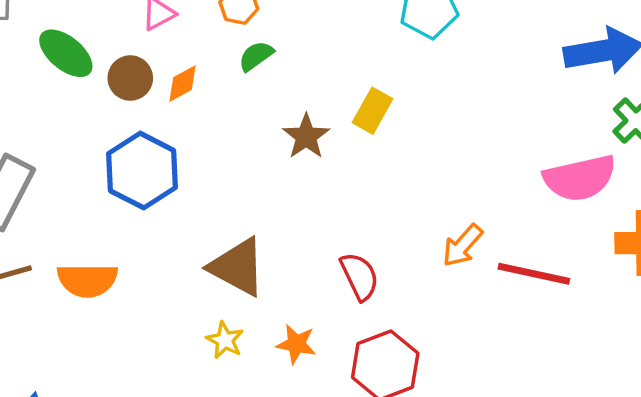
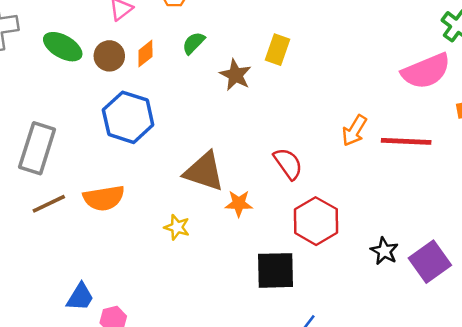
green semicircle: (256, 56) -> (194, 43), moved
yellow star: (225, 340) -> (177, 227), moved
orange star: (296, 344) -> (239, 204), moved

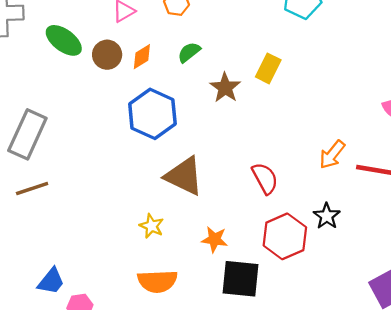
blue hexagon: (128, 117) -> (152, 114), moved
orange semicircle: (104, 198) -> (157, 281), moved
orange star: (239, 204) -> (215, 239), moved
black star: (384, 251) -> (327, 216), moved

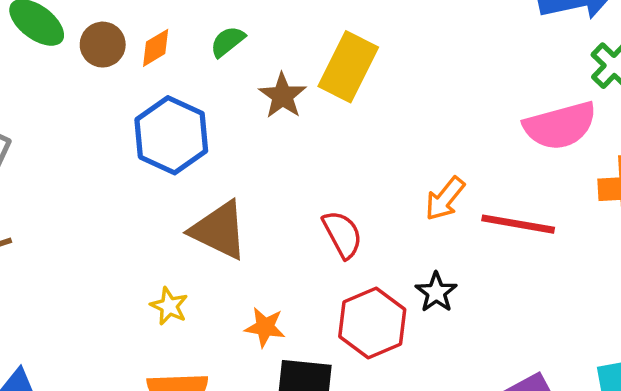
yellow rectangle: (268, 68) -> (348, 67), size x1.5

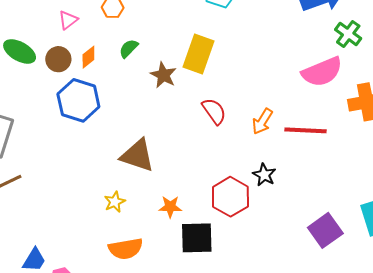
blue hexagon: (171, 135) -> (78, 100), moved
red semicircle: (342, 234) -> (214, 111), moved
yellow star: (169, 306) -> (115, 202), turned 30

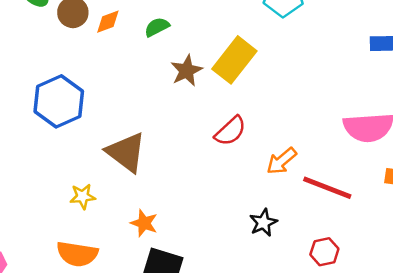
blue hexagon: (78, 100) -> (59, 101), moved
red semicircle: (214, 111) -> (230, 131), turned 64
red hexagon: (230, 197) -> (324, 252), moved, size x0.6

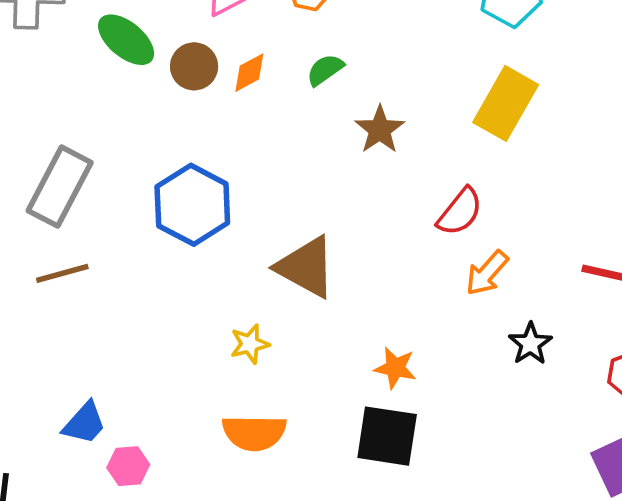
yellow rectangle: (234, 60) -> (506, 103), moved
orange arrow: (282, 161) -> (487, 273), moved
orange star: (144, 223) -> (395, 368), moved

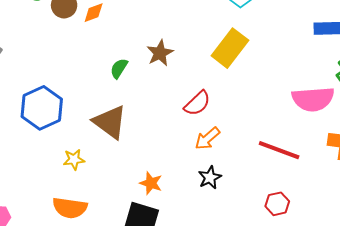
green semicircle: (325, 70) -> (119, 68), moved, turned -30
blue hexagon: (192, 205) -> (42, 108), moved
black star: (530, 344) -> (210, 178), moved

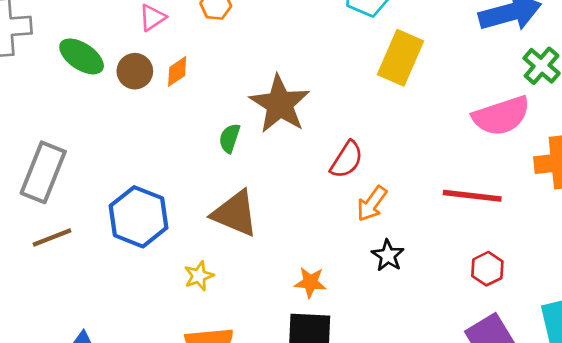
yellow rectangle: (230, 48) -> (400, 58), moved
brown star: (160, 53) -> (280, 104), size x1.6

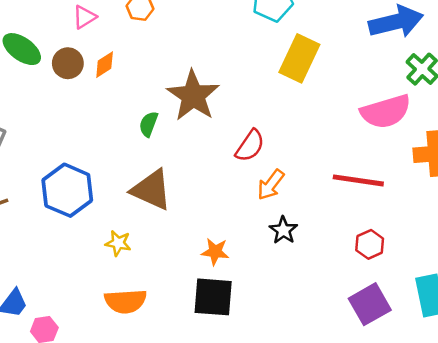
yellow star: (199, 276) -> (118, 243), turned 30

